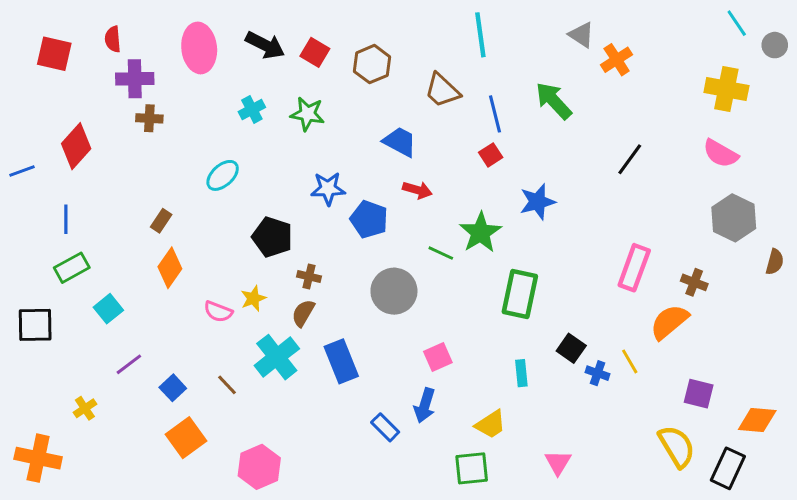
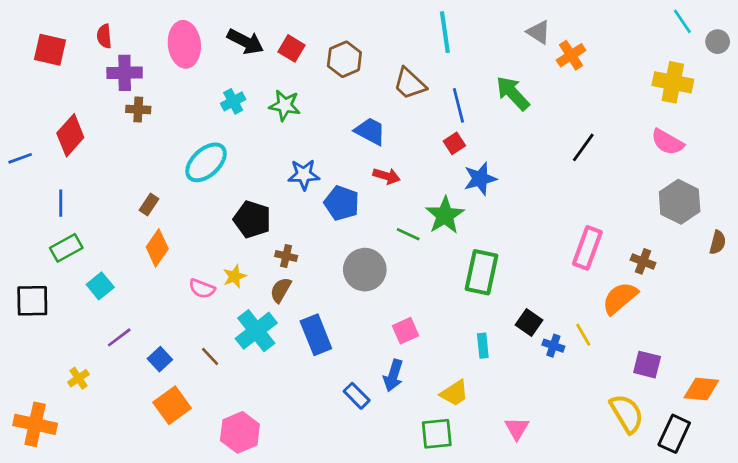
cyan ellipse: (223, 175) -> (206, 162), size x1.4
blue star: (537, 202) -> (480, 179), moved

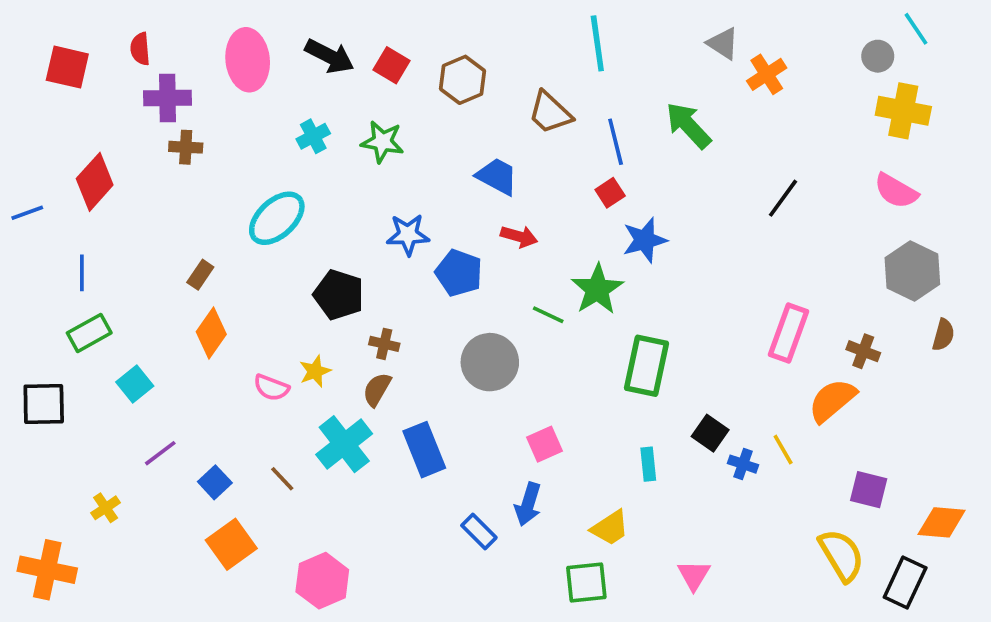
gray circle: (718, 42) -> (878, 56), moved
brown semicircle: (718, 242) -> (943, 335), moved

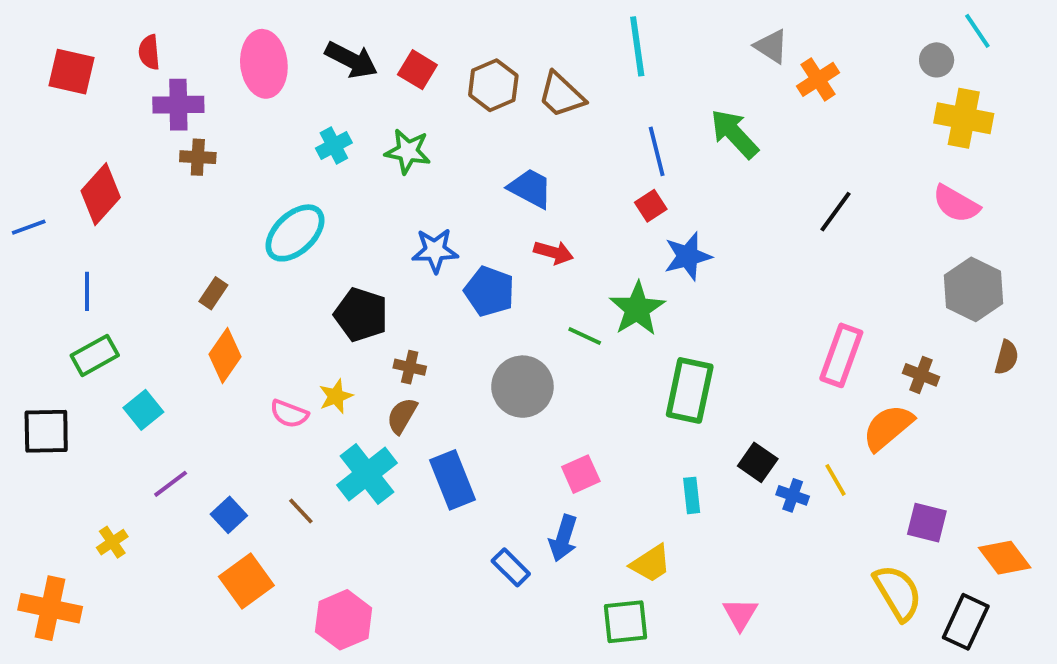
brown trapezoid: (550, 113) -> (561, 95), moved
orange diamond: (942, 522) -> (1005, 558), turned 48

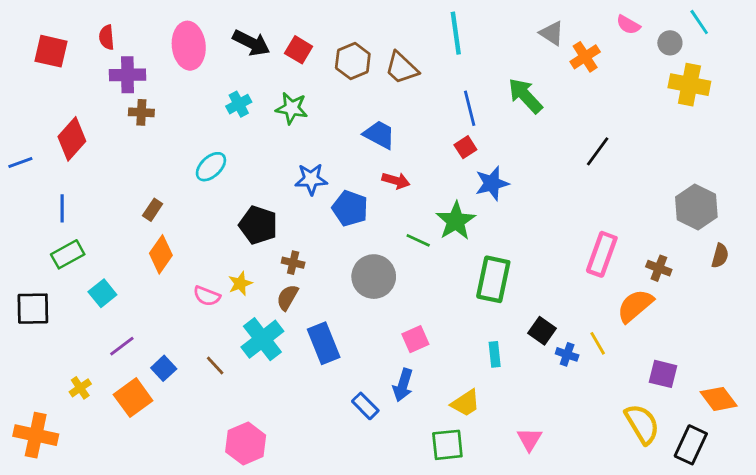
pink semicircle: (956, 204) -> (628, 25), moved, size x0.7
cyan ellipse: (295, 233) -> (211, 167), size x0.7
orange square: (246, 581) -> (133, 398), moved

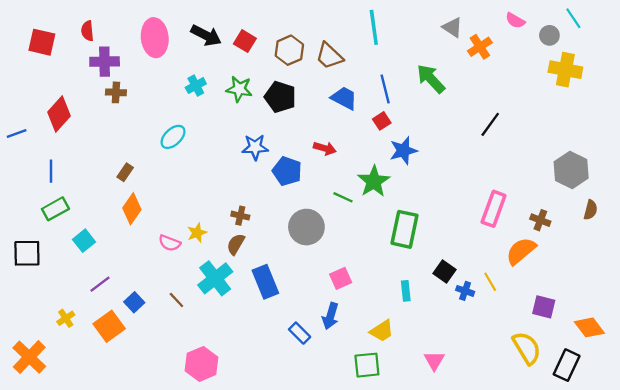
blue trapezoid: (379, 135) -> (344, 98), moved
black pentagon: (258, 225) -> (280, 97), moved
orange cross: (36, 435) -> (29, 357), turned 32

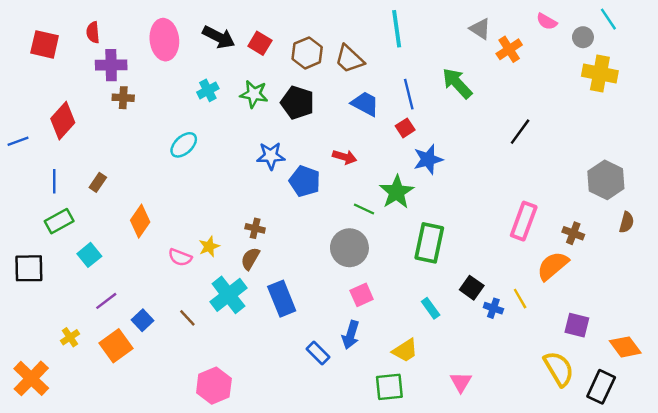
brown rectangle: (125, 172) -> (98, 182), moved
gray circle: (306, 227) -> (349, 248), moved
cyan rectangle: (406, 291) -> (431, 308), turned -30

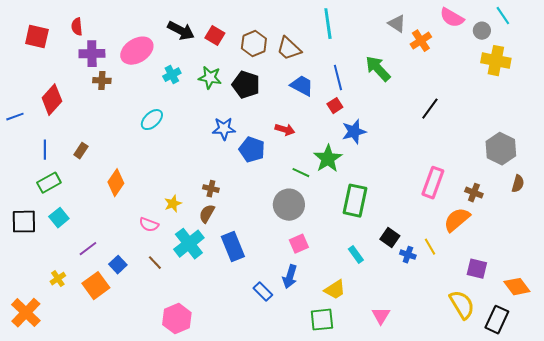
pink semicircle: (547, 21) -> (452, 18), size x1.4
pink ellipse: (164, 40) -> (137, 51), moved, turned 64
cyan square: (89, 255) -> (59, 218), moved
pink semicircle: (180, 257) -> (149, 225), moved

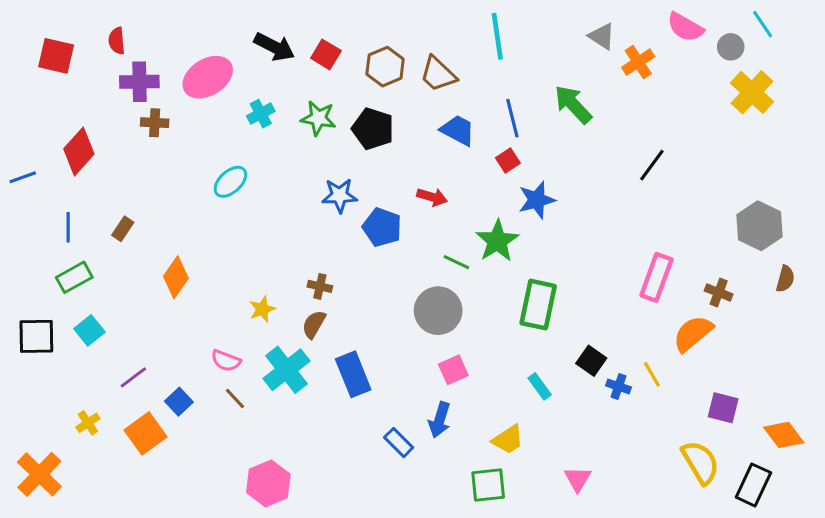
yellow cross: (496, 61) -> (752, 92), turned 32
pink semicircle: (149, 225) -> (226, 361), moved

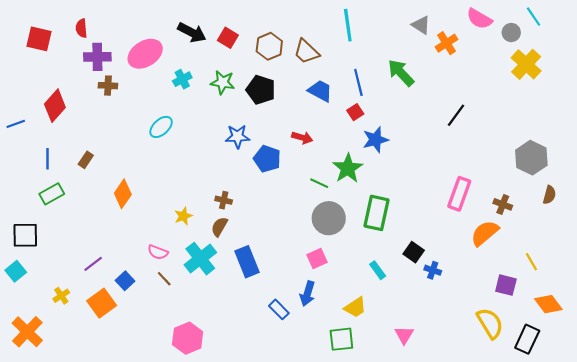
gray circle: (438, 311) -> (329, 218), moved
cyan square: (89, 330) -> (16, 271), moved
yellow line: (652, 374) -> (531, 262), moved

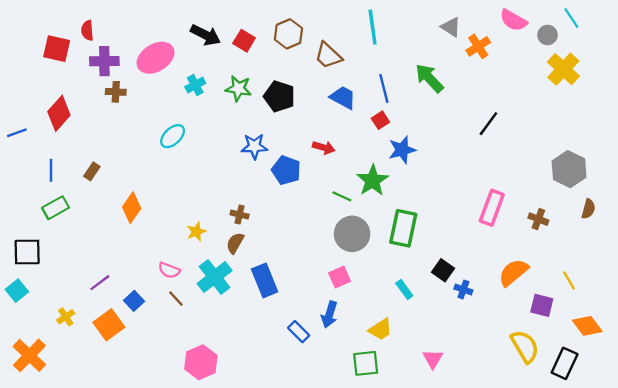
red square: (39, 39) -> (57, 49), moved
brown hexagon: (269, 46) -> (288, 34), moved
orange semicircle: (485, 233) -> (513, 272), moved

